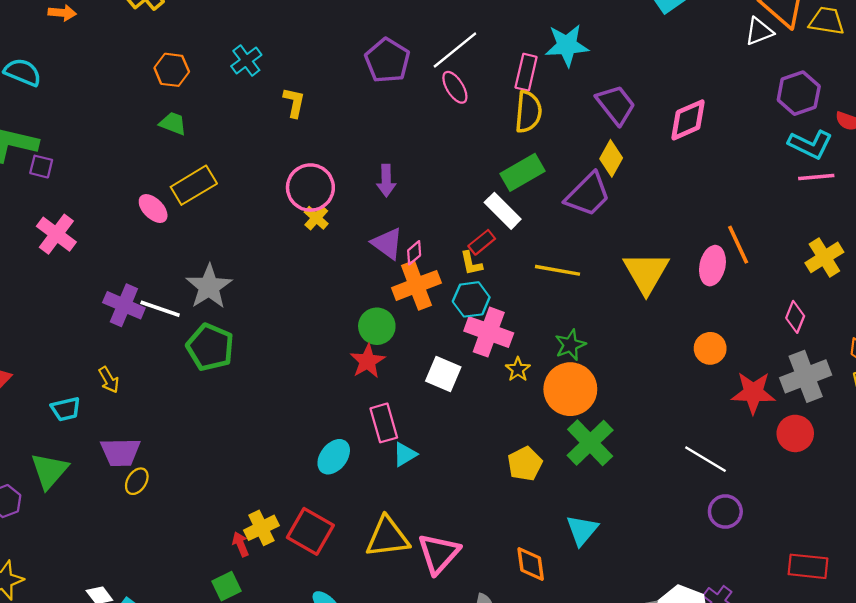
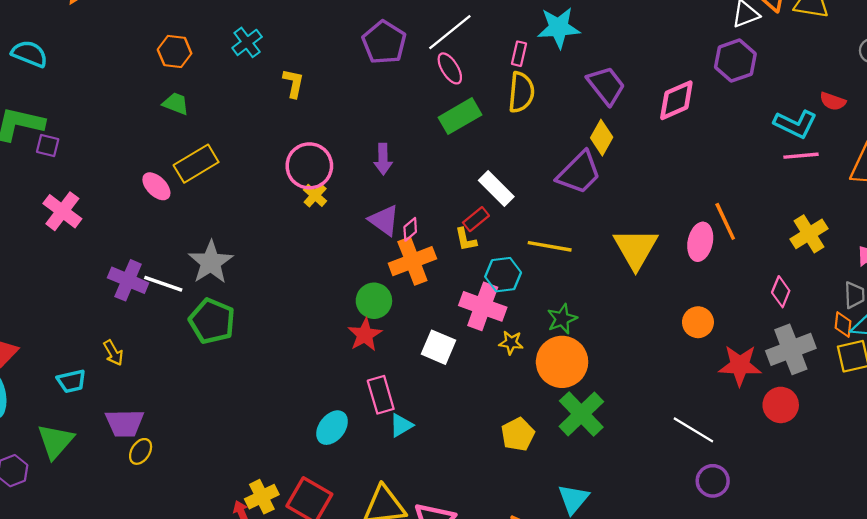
pink rectangle: (526, 72) -> (519, 54), size x0.7
purple hexagon: (799, 93) -> (735, 61), moved
green rectangle: (523, 172) -> (460, 116), moved
cyan hexagon: (471, 299) -> (503, 275), moved
yellow star: (518, 369) -> (511, 343), turned -30

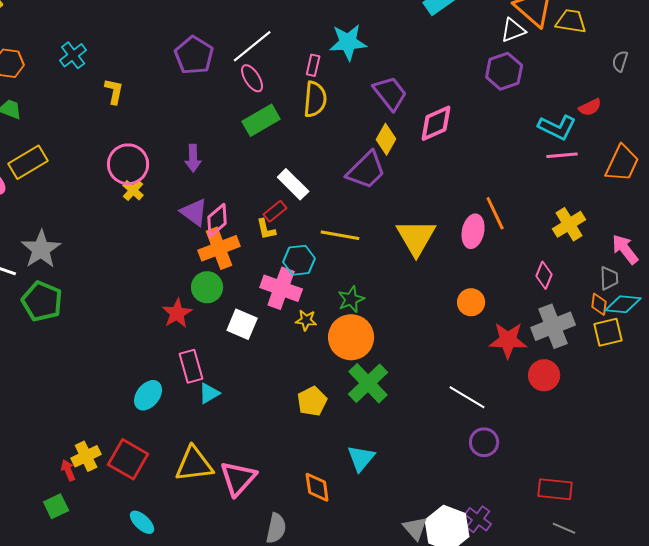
pink diamond: (676, 100) -> (436, 123), moved
red semicircle: (833, 101) -> (590, 107), turned -45
pink diamond: (410, 229) -> (217, 220), size x1.6
green circle: (374, 301) -> (207, 287), moved

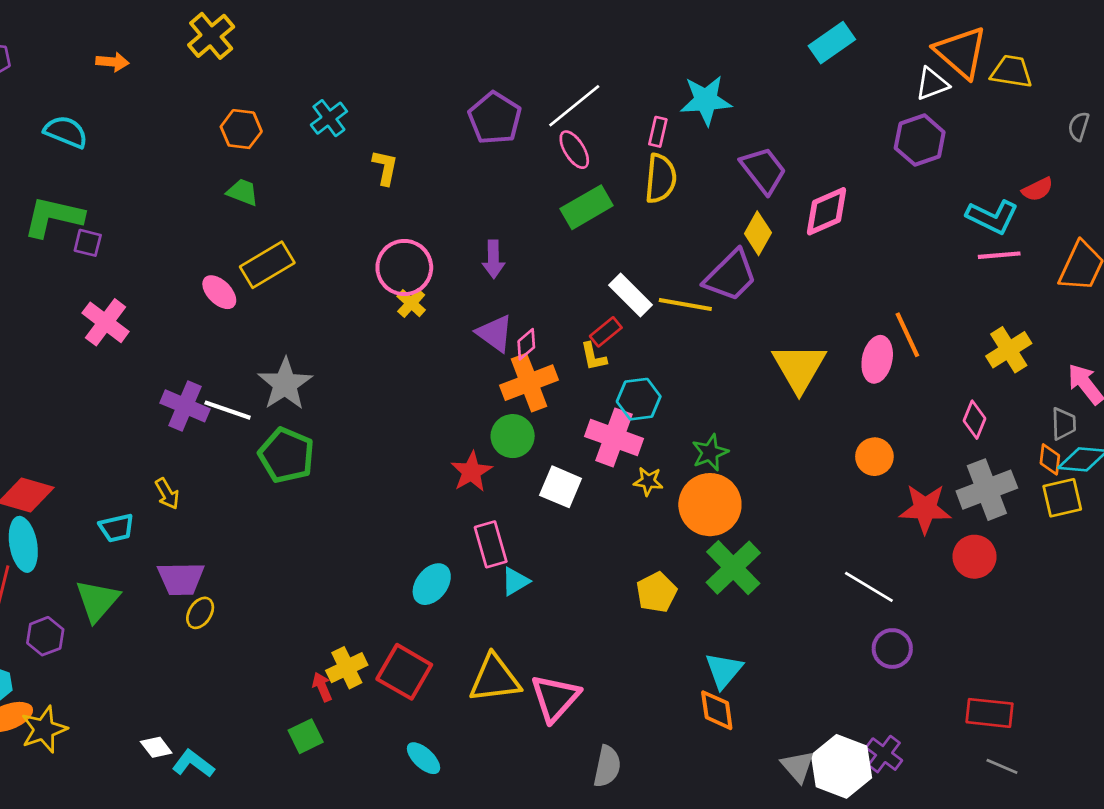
pink diamond: (217, 220) -> (526, 344), size x0.7
yellow line: (340, 235) -> (685, 305), moved
orange diamond: (317, 487) -> (717, 710), moved

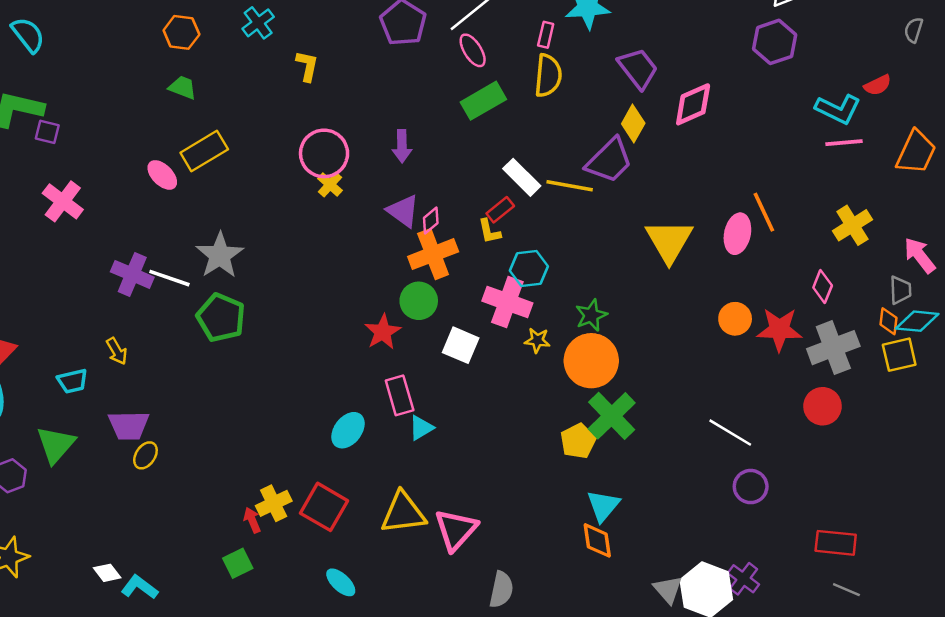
cyan semicircle: (66, 132) -> (28, 35), turned 30
red star: (925, 509) -> (779, 330), moved
yellow pentagon: (657, 592) -> (578, 441), moved

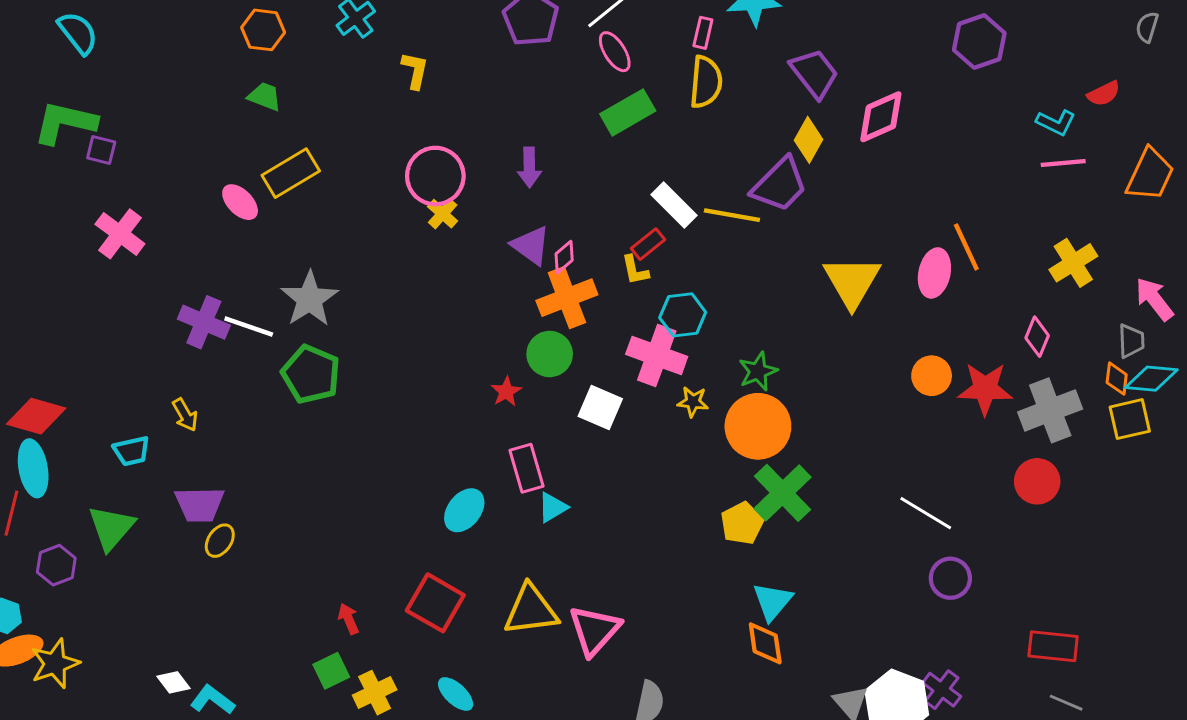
cyan L-shape: (838, 109) -> (1056, 123), size x0.7
red star: (383, 332) -> (506, 392), size x0.7
yellow cross: (274, 503) -> (375, 693), moved

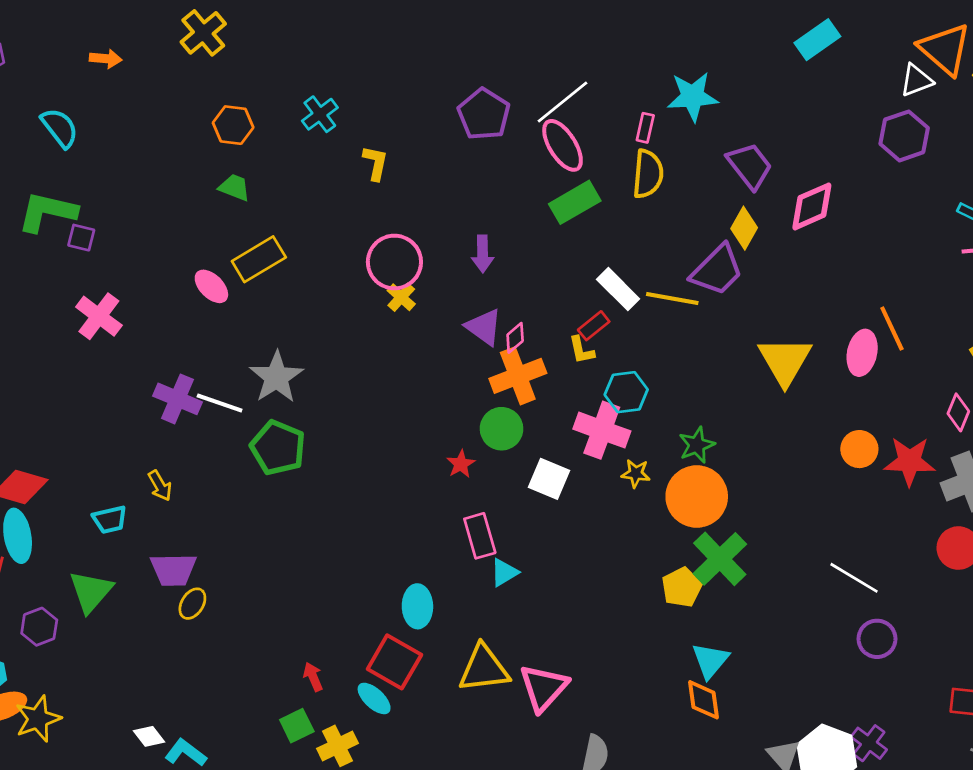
pink ellipse: (615, 52) -> (563, 145), size x1.4
cyan ellipse: (464, 510) -> (417, 606), moved, turned -39
cyan ellipse: (456, 694) -> (374, 698), moved

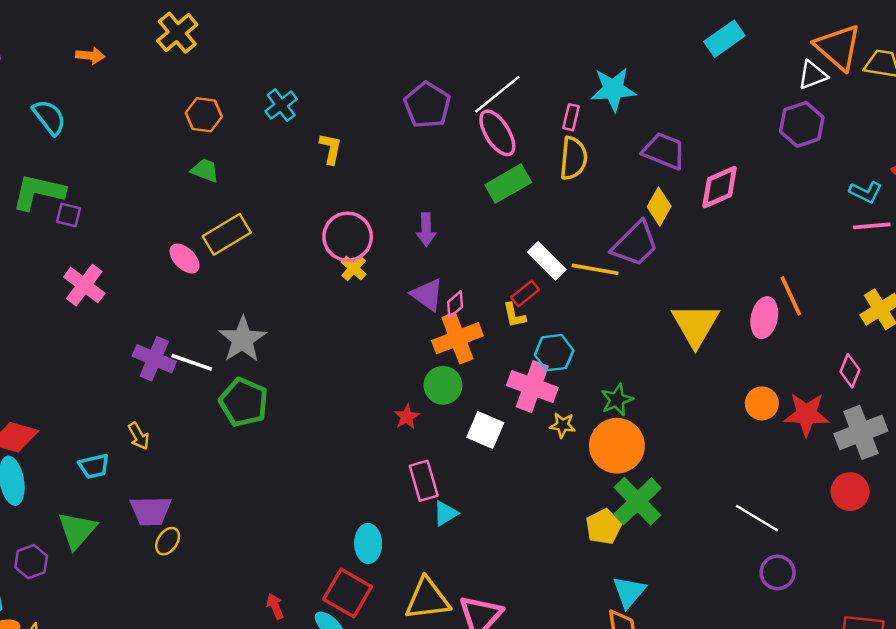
purple trapezoid: (750, 166) -> (664, 151), turned -30

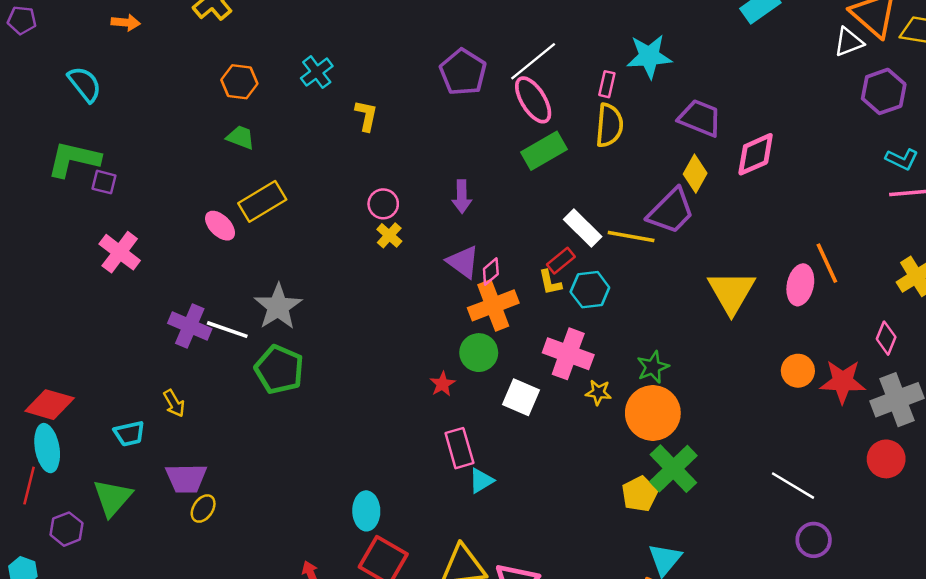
purple hexagon: (802, 124) -> (884, 91), moved
pink circle: (348, 237) -> (383, 204), size x0.6
cyan hexagon: (554, 353) -> (590, 290), moved
cyan ellipse: (368, 544) -> (366, 511), moved

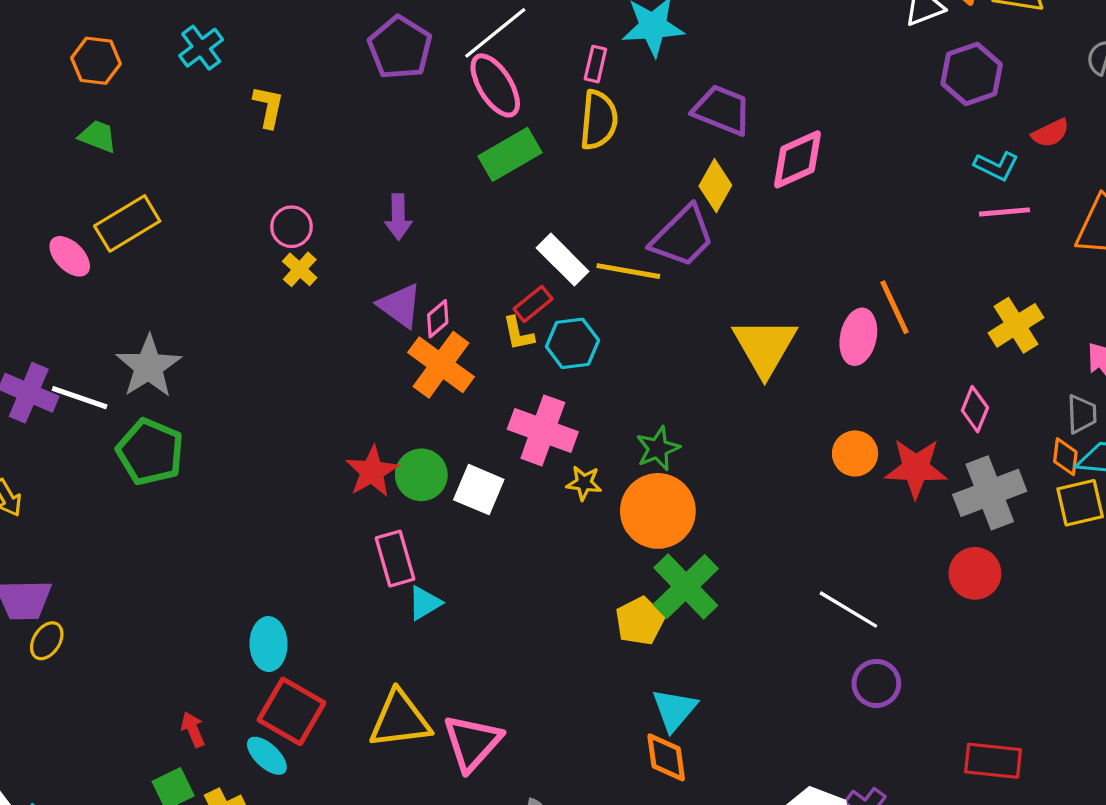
orange cross: (493, 305) -> (441, 365), turned -33
green circle: (479, 353) -> (421, 475), moved
red star: (442, 384) -> (372, 472), size x1.5

